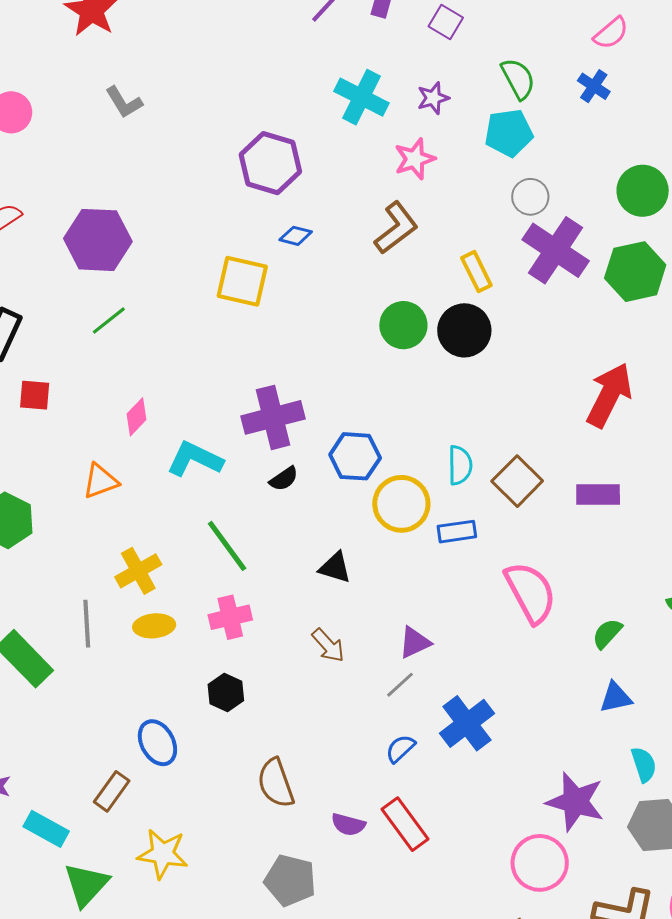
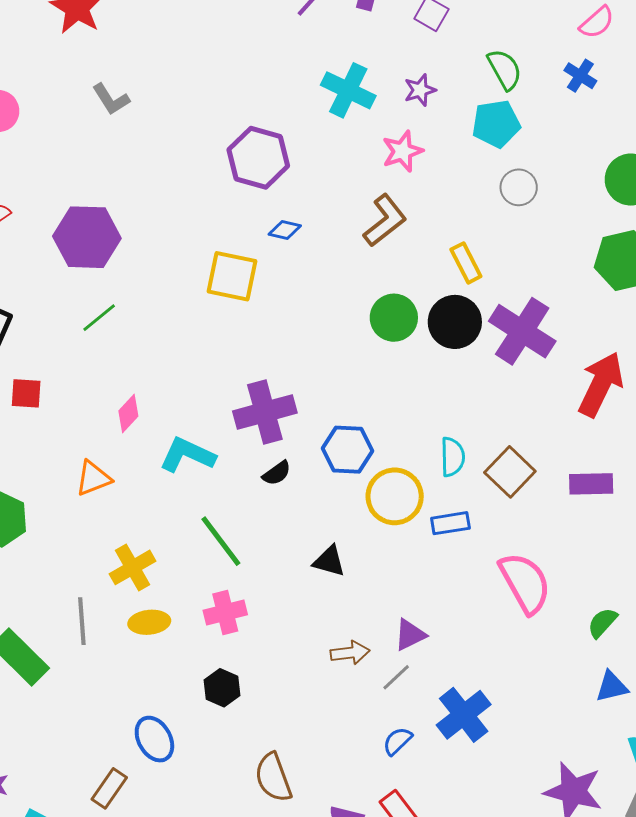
purple cross: (556, 250) -> (522, 331), moved
brown arrow: (328, 645) -> (350, 653), moved, turned -54

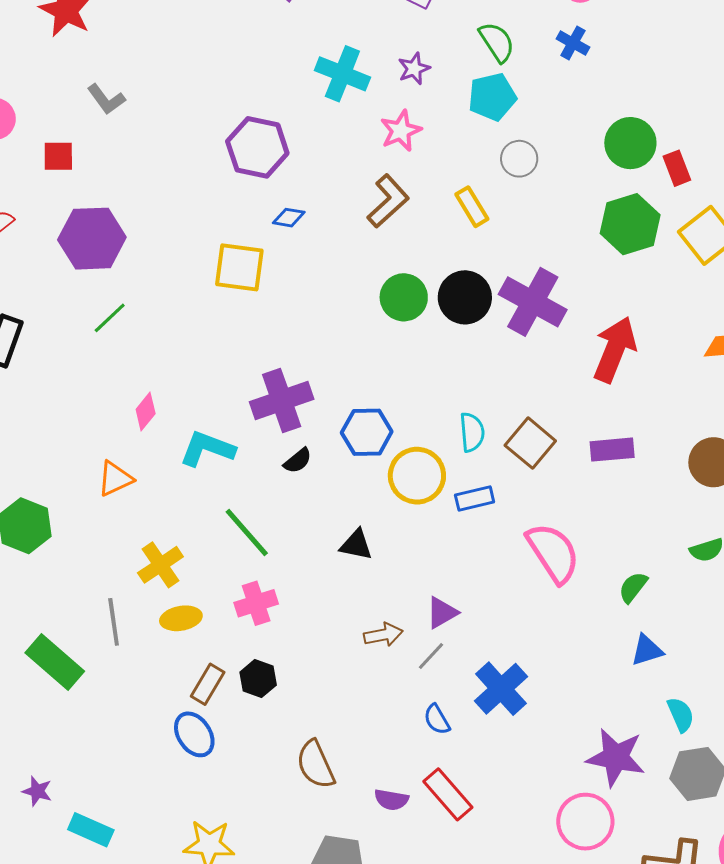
yellow rectangle: (466, 263) -> (472, 207), moved
red square: (26, 393) -> (58, 156), moved
blue semicircle: (397, 741) -> (437, 719), turned -72
brown rectangle: (109, 788) -> (208, 684), moved

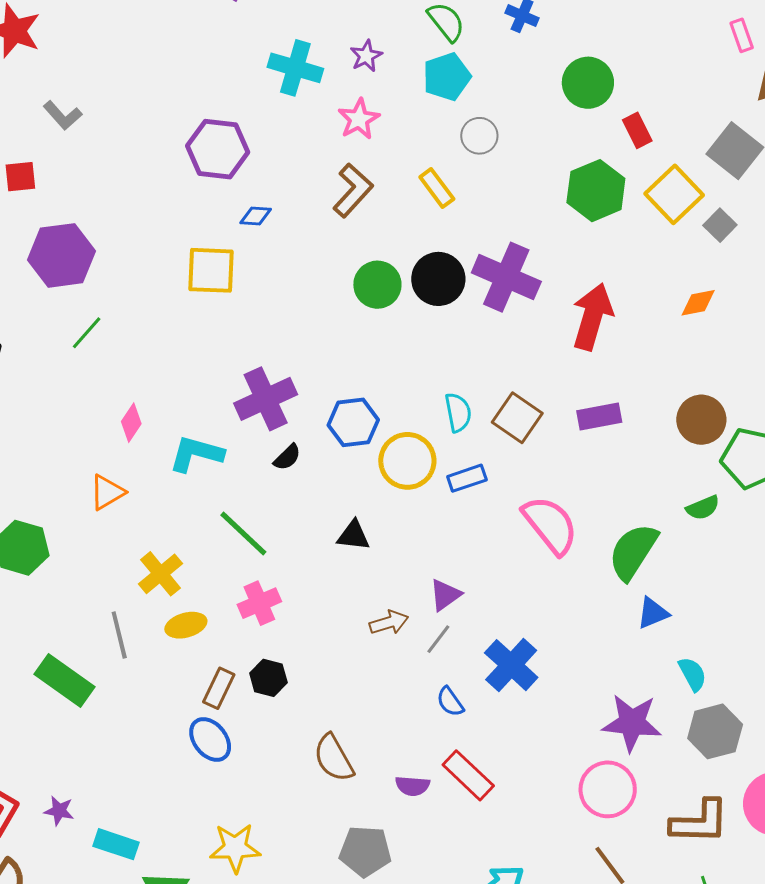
green circle: (630, 143) -> (588, 83), moved
green semicircle: (633, 587) -> (633, 552), size x1.8

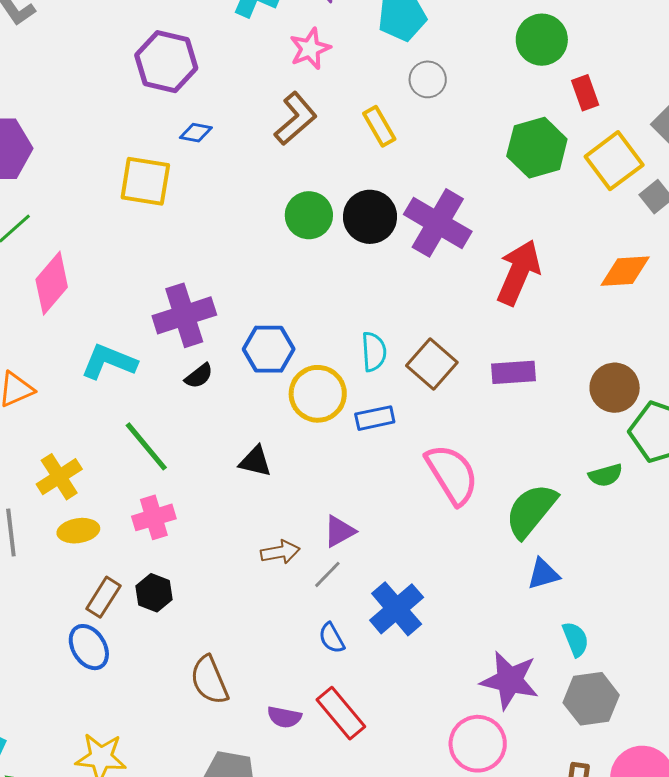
orange diamond: (698, 303) -> (625, 271), size x1.4
pink diamond: (131, 423) -> (52, 283), moved, size x1.6

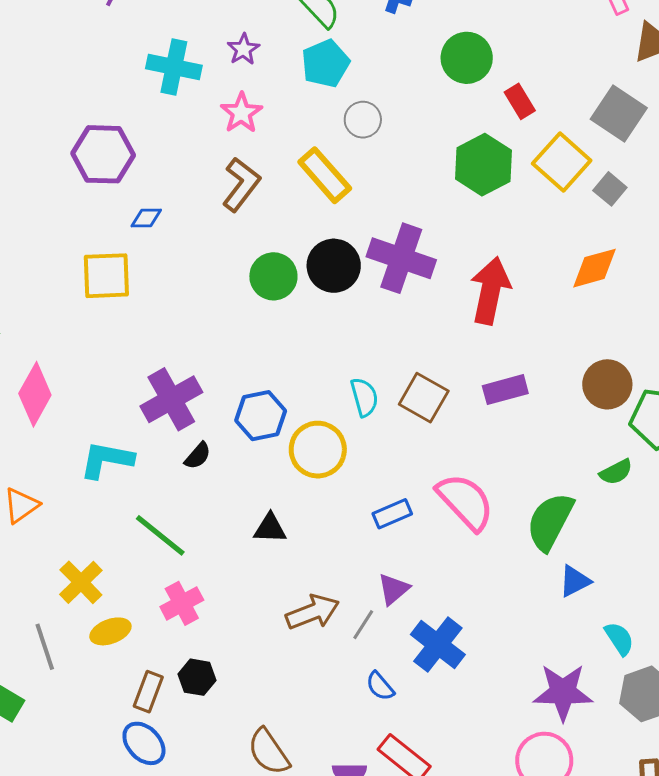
yellow rectangle: (379, 126) -> (325, 175), size x1.4
blue rectangle: (375, 418) -> (392, 514), moved
purple triangle: (339, 531) -> (394, 589), moved
brown arrow: (280, 552) -> (313, 612), size x1.4

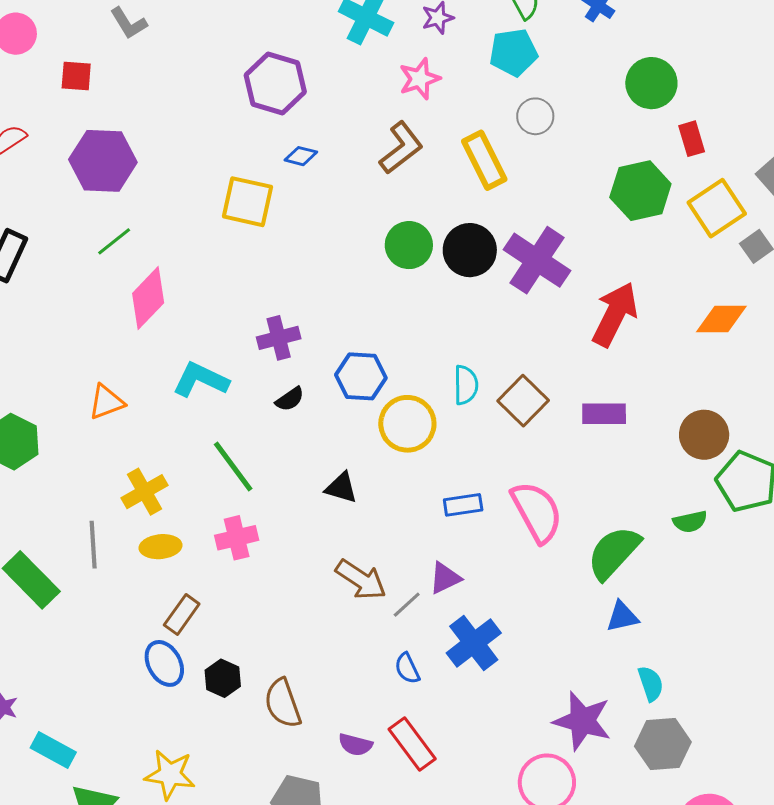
purple cross: (171, 399) -> (279, 338), size x0.7
brown arrow: (313, 612) -> (361, 580), turned 40
black hexagon: (197, 677) -> (223, 678), moved

